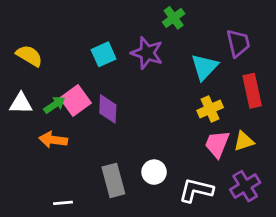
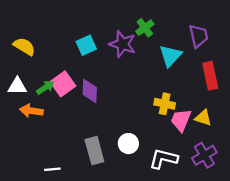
green cross: (174, 18) -> (145, 28), moved
yellow cross: (210, 109) -> (165, 104), moved, turned 36
orange arrow: (53, 140) -> (31, 111), moved
yellow triangle: (244, 141) -> (203, 118), turned 36

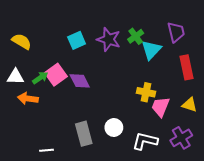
green cross: (145, 28) -> (136, 36), moved
purple diamond: (90, 91) -> (80, 81), turned -30
yellow triangle: (203, 118) -> (190, 105), moved

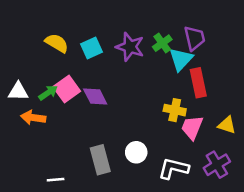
purple trapezoid: (176, 32) -> (195, 38), moved
yellow semicircle: (22, 41) -> (57, 43), moved
red rectangle: (186, 67) -> (198, 83), moved

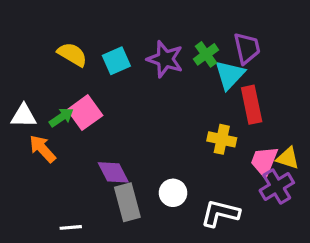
purple diamond: (95, 96) -> (113, 172), moved
orange arrow: (33, 118) -> (42, 149), turned 40
pink trapezoid: (192, 127) -> (264, 161), moved
purple cross: (217, 165) -> (277, 187), moved

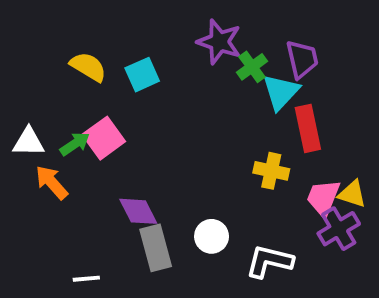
purple star: (165, 59) -> (219, 42), moved

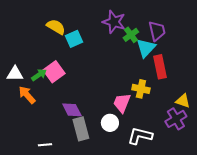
yellow semicircle: (88, 67) -> (56, 27), moved
pink trapezoid: (323, 198) -> (122, 103), moved

